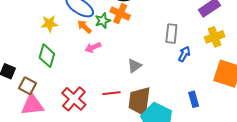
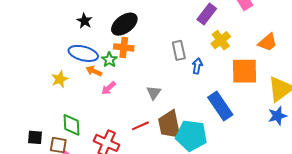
green diamond: (47, 56) -> (72, 125), moved
blue rectangle: (194, 99) -> (220, 106), size x1.8

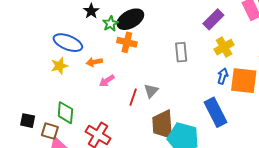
blue ellipse: (83, 53) -> (68, 43), moved
green star: (109, 60) -> (110, 24), moved
blue arrow: (197, 66) -> (223, 76), moved
orange arrow: (94, 71) -> (94, 62), turned -42
red line: (140, 126) -> (133, 97), moved, turned -54

